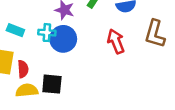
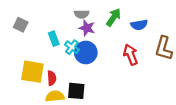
cyan rectangle: (15, 30) -> (54, 39), moved, turned 48
cyan cross: (47, 33) -> (72, 47), turned 32

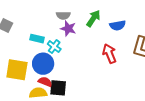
cyan rectangle: (54, 39) -> (37, 39), turned -56
blue circle: (86, 52) -> (43, 64), moved
red semicircle: (52, 78) -> (45, 82), moved, turned -64

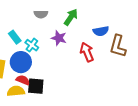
blue semicircle: (118, 25) -> (101, 31), moved
purple star: (68, 28) -> (59, 38), moved
cyan rectangle: (37, 39) -> (15, 37), turned 40

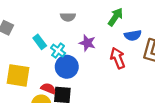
green arrow: (71, 17) -> (115, 17), moved
blue circle: (21, 62) -> (67, 67), moved

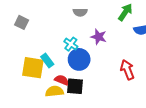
cyan rectangle: (40, 42) -> (47, 60), moved
red arrow: (118, 58) -> (127, 70), moved

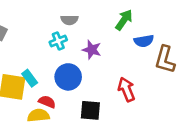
cyan cross: (71, 44) -> (58, 41), moved, turned 32
black square: (75, 86) -> (90, 110), moved

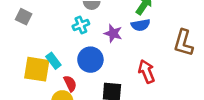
blue semicircle: (144, 41) -> (141, 25), moved
red semicircle: (47, 102) -> (70, 83), turned 42

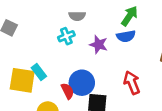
blue circle: (90, 60) -> (82, 83), moved
red semicircle: (70, 83) -> (68, 91), moved

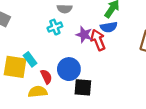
red arrow: (132, 83) -> (98, 40), moved
red semicircle: (68, 91) -> (46, 77), moved

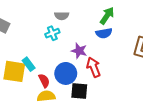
purple star: (84, 35) -> (79, 51), moved
red arrow: (98, 40) -> (94, 67), moved
yellow semicircle: (38, 92) -> (46, 96), moved

